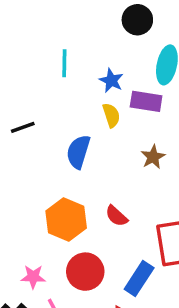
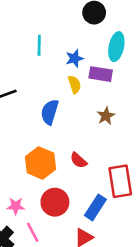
blue star: (111, 81) -> (75, 58), turned 30

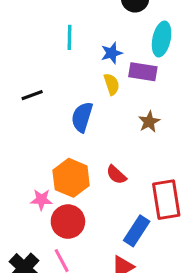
red circle: (55, 202) -> (68, 222), moved
pink star: (16, 206) -> (41, 200), moved

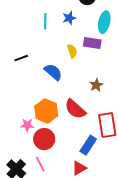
blue star: (112, 53) -> (69, 18), moved
blue semicircle: (82, 117) -> (53, 72), turned 114
brown star: (149, 122) -> (96, 85), moved
red semicircle: (116, 175) -> (75, 109), size x1.6

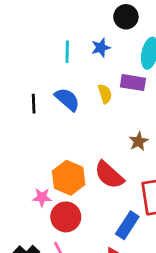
black line: (21, 58) -> (34, 104), turned -72
blue semicircle: (53, 72) -> (67, 99), moved

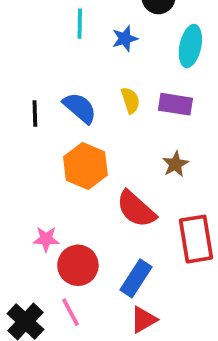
cyan line: (67, 52) -> (80, 24), moved
purple rectangle: (133, 83) -> (175, 104), moved
orange hexagon: (69, 178) -> (85, 166), moved
blue rectangle: (127, 225) -> (136, 278), moved

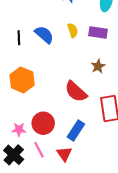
orange hexagon: (85, 166) -> (22, 80), moved
pink star: (46, 239) -> (19, 130), moved
red triangle: (144, 320) -> (64, 154), moved, turned -35

